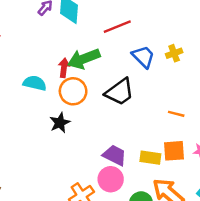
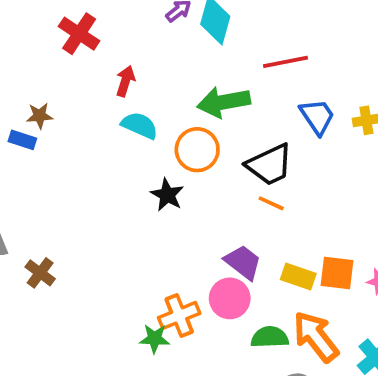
red arrow: (64, 68) -> (125, 81), moved
orange line: (176, 114) -> (271, 203), moved
black star: (60, 123) -> (167, 195), turned -30

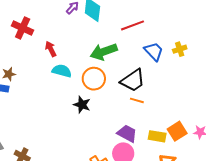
red arrow: (125, 81) -> (51, 49), turned -35
orange square: (337, 273) -> (177, 131), turned -30

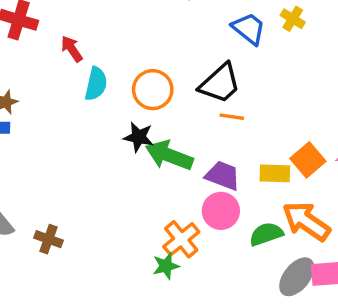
yellow cross: (180, 49) -> (293, 19), turned -32
green arrow: (104, 52) -> (169, 155), moved, turned 48
cyan semicircle: (62, 71) -> (96, 84), turned 96

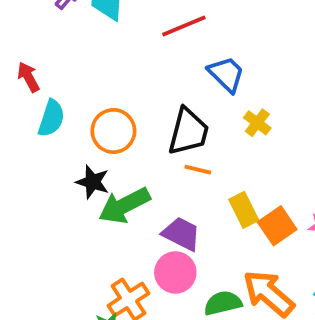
yellow cross: (293, 19) -> (257, 123), moved
black trapezoid: (220, 83) -> (188, 132), turned -39
green arrow: (169, 155) -> (124, 205), turned -54
yellow rectangle: (275, 173) -> (244, 210), moved, turned 56

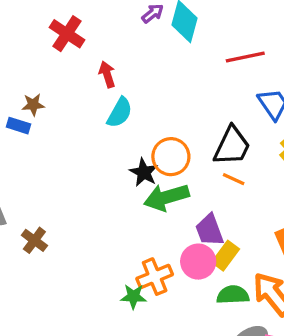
orange circle: (113, 131) -> (171, 157), moved
yellow rectangle: (244, 210) -> (226, 256), moved, turned 52
purple trapezoid: (181, 234) -> (209, 230), turned -148

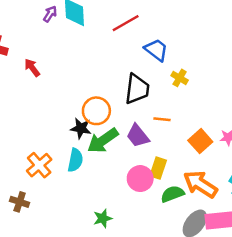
cyan semicircle: (120, 113) -> (75, 160), moved
orange line: (234, 179) -> (162, 119), moved
purple trapezoid: (209, 230) -> (138, 136), moved
orange cross: (155, 277) -> (39, 165), moved

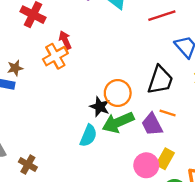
orange line: (162, 119) -> (168, 113), moved
orange cross: (39, 165) -> (55, 56), moved

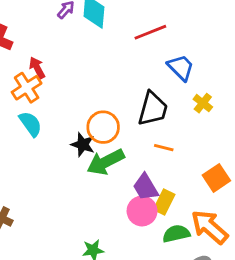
purple trapezoid: (152, 124) -> (145, 187), moved
cyan semicircle: (88, 136) -> (30, 124), moved, turned -55

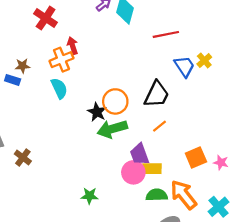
yellow cross: (203, 103) -> (204, 60), moved
orange line: (164, 148) -> (160, 126), turned -64
yellow rectangle: (164, 202) -> (152, 169), turned 54

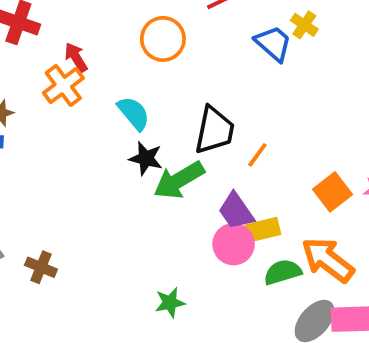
cyan semicircle: (59, 88) -> (134, 113), moved
black trapezoid: (157, 94) -> (214, 130), moved
orange circle: (115, 101) -> (163, 39), moved

